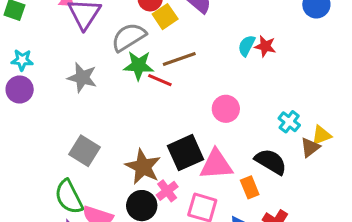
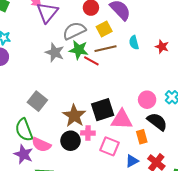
yellow square: (165, 17) -> (104, 29), moved
cyan semicircle: (247, 46) -> (134, 43), moved, turned -48
gray star: (82, 78) -> (55, 52), moved
pink circle: (226, 109) -> (147, 100), moved
pink cross: (167, 191) -> (88, 133), turned 32

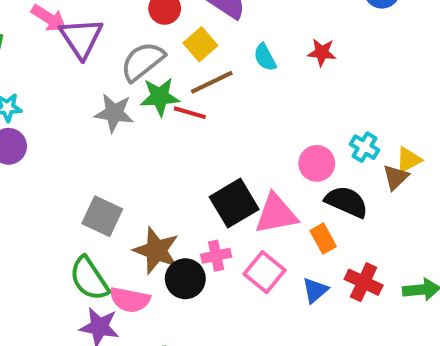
brown star: (74, 116) -> (156, 250), moved
pink square: (110, 146) -> (265, 272), turned 30

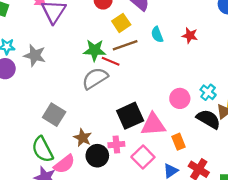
gray semicircle: (143, 61) -> (95, 78), moved
gray star: (114, 113) -> (35, 55), moved
black semicircle: (347, 202) -> (208, 119), moved
brown star: (156, 250) -> (83, 138), size x0.7
pink semicircle: (130, 300) -> (64, 164), turned -55

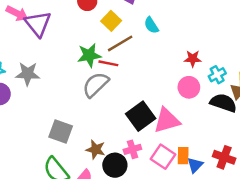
red star: (190, 36) -> (193, 59), moved
cyan cross: (208, 92) -> (217, 75), turned 35
orange rectangle: (179, 142) -> (183, 156), moved, turned 35

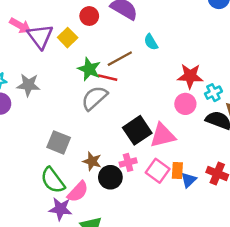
yellow square: (111, 21) -> (68, 38), moved
green star: (89, 55) -> (89, 69), turned 30
red star: (193, 59) -> (190, 76), size x1.5

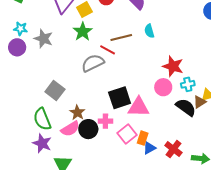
green star: (89, 69) -> (83, 32), moved
pink semicircle: (78, 192) -> (70, 129), moved

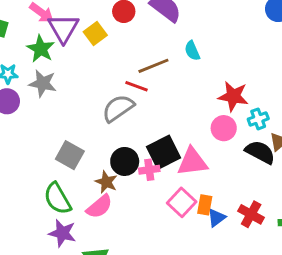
green star: (83, 32) -> (41, 49), moved
pink cross: (105, 121) -> (149, 170), moved
black circle: (88, 129) -> (125, 161), moved

